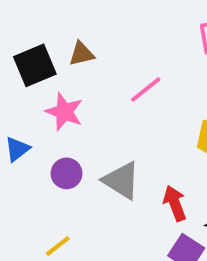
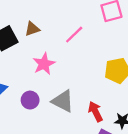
pink line: (146, 90) -> (74, 35), moved
pink star: (64, 112) -> (44, 64), moved, turned 30

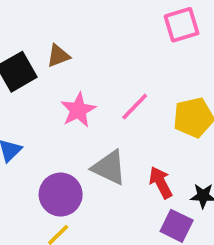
pink line: (74, 35) -> (135, 107), moved
purple circle: (30, 100) -> (61, 195), moved, size x1.5

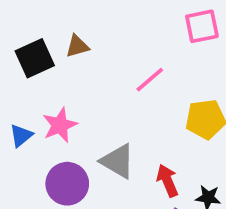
pink line: (135, 107) -> (150, 80), moved
pink star: (78, 110) -> (60, 125), moved

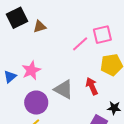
pink square: (202, 26) -> (102, 35), moved
black square: (35, 58) -> (17, 18), moved
red arrow: (167, 181) -> (92, 86), moved

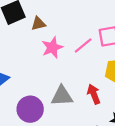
pink star: (31, 70) -> (52, 47), moved
gray triangle: (64, 89) -> (62, 96), turned -35

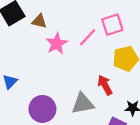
brown triangle: (38, 24) -> (39, 21), turned 35
gray triangle: (62, 96) -> (83, 104), moved

